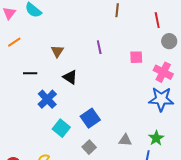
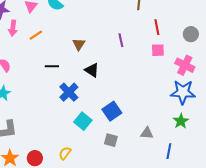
red line: (157, 20) -> (157, 27), moved
green star: (156, 138) -> (181, 121), moved
gray square: (89, 147) -> (111, 140), turned -32

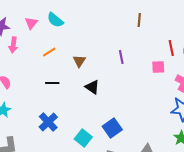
red line: (157, 27) -> (171, 48), moved
orange line: (36, 35) -> (49, 52), moved
blue cross: (69, 92) -> (48, 122), moved

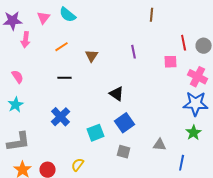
black triangle: (92, 87) -> (117, 94), moved
cyan square: (83, 138) -> (96, 133), turned 30

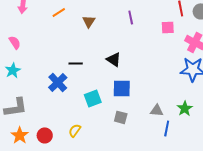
black line: (65, 78) -> (76, 63), moved
blue square: (125, 123) -> (122, 88), turned 36
green star: (194, 133) -> (185, 108), moved
blue line: (182, 163) -> (167, 128), moved

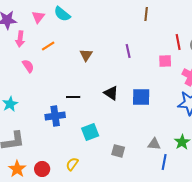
orange line: (59, 12) -> (48, 46), moved
pink semicircle: (15, 42) -> (28, 66), moved
blue cross: (58, 82) -> (55, 116), turned 36
blue square: (122, 88) -> (141, 97), moved

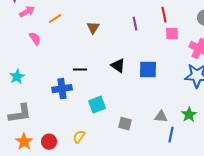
pink arrow: (20, 39) -> (27, 12), turned -126
red line: (178, 42) -> (164, 15), moved

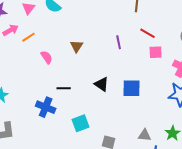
red line: (164, 15) -> (148, 33), turned -49
orange line: (55, 19) -> (29, 37), moved
pink semicircle: (35, 39) -> (47, 57), moved
blue cross: (62, 89) -> (46, 107), turned 30

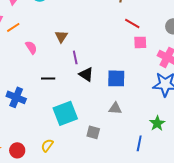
purple line: (119, 42) -> (75, 57), moved
blue cross: (46, 107) -> (16, 97), moved
cyan square: (81, 123) -> (65, 113), size x1.4
gray triangle: (145, 135) -> (115, 108), moved

